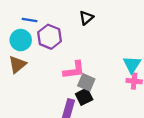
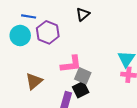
brown triangle: (17, 64) -> (34, 81), moved

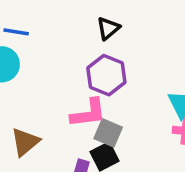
purple hexagon: (48, 32) -> (106, 75), moved

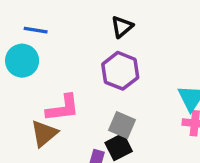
pink L-shape: (88, 113) -> (63, 108), moved

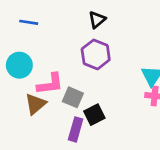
cyan circle: (22, 61) -> (19, 65), moved
gray square: (122, 125) -> (73, 97), moved

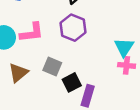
pink L-shape: (50, 84) -> (32, 33), moved
purple rectangle: (76, 129) -> (88, 96), moved

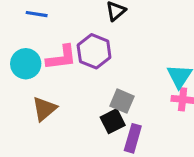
purple hexagon: (73, 28) -> (94, 51), moved
gray square: (52, 67) -> (122, 101), moved

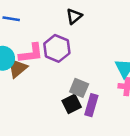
brown triangle: (44, 109) -> (17, 68), moved
purple rectangle: (133, 138) -> (91, 105), moved

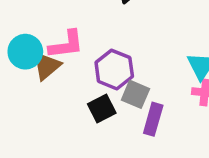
purple hexagon: (57, 48) -> (114, 69), moved
black square: (72, 104) -> (102, 108), moved

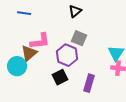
cyan circle: (25, 52) -> (17, 66), moved
gray square: (135, 94) -> (79, 38), moved

